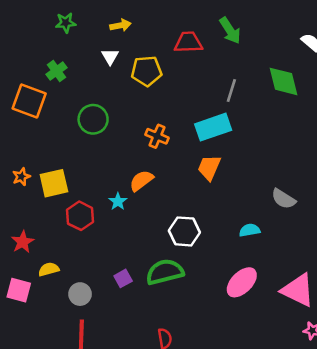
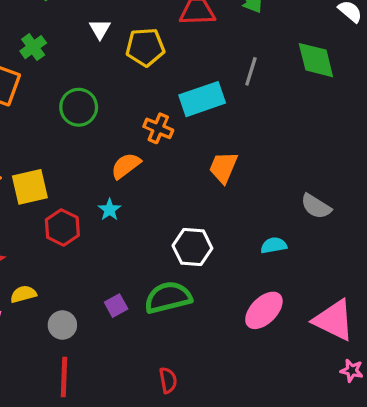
cyan rectangle: (213, 127) -> (202, 99), moved
orange semicircle: (141, 181) -> (126, 166), moved

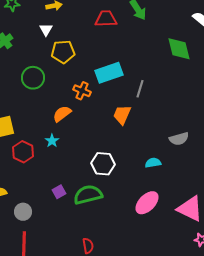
yellow pentagon: (145, 47) -> (63, 52), moved
gray line: (251, 71) -> (140, 89), moved
gray semicircle: (316, 206) -> (179, 139), turned -48
purple square: (116, 306) -> (59, 192), moved

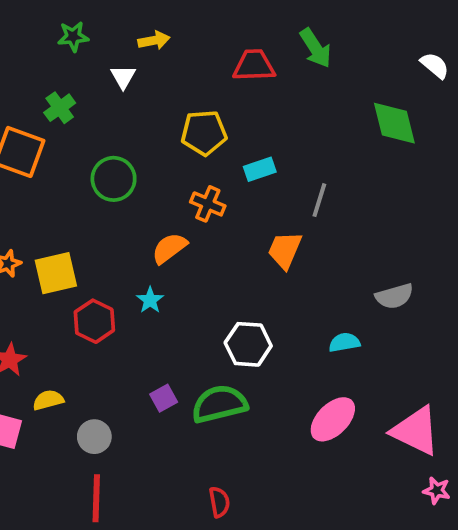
white triangle: (46, 30) -> (123, 77), moved
yellow pentagon: (63, 52) -> (204, 133), moved
cyan rectangle: (109, 73) -> (260, 169), size x0.6

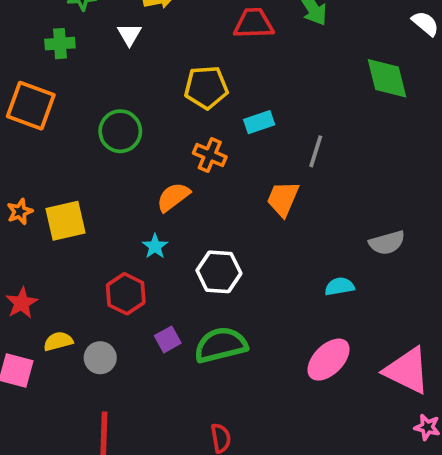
green cross: (60, 108) -> (60, 44), moved, turned 32
red hexagon: (94, 321) -> (126, 294), moved
white hexagon: (248, 344) -> (219, 272), moved
gray circle: (94, 437) -> (100, 358), moved

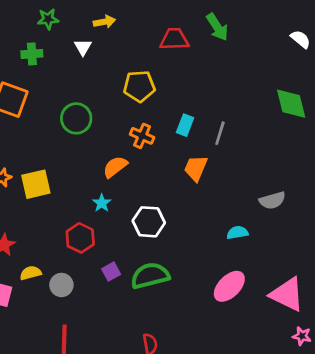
green diamond: (387, 78) -> (291, 104), moved
cyan rectangle: (259, 122) -> (185, 125), moved, turned -50

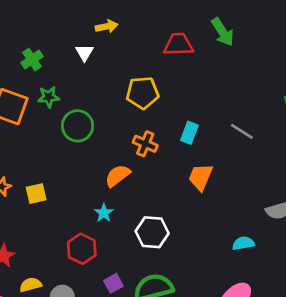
green star: (48, 19) -> (49, 97), moved
green cross: (32, 54) -> (32, 60), turned -30
gray line: (220, 133) -> (242, 131), moved, turned -75
yellow square: (36, 184) -> (36, 194), size x0.7

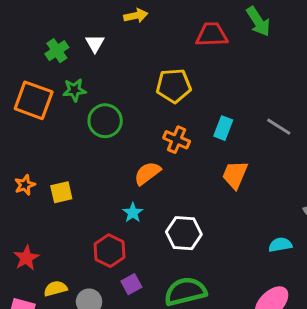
white triangle: (84, 53) -> (95, 43), moved
purple square: (113, 283) -> (131, 284), moved

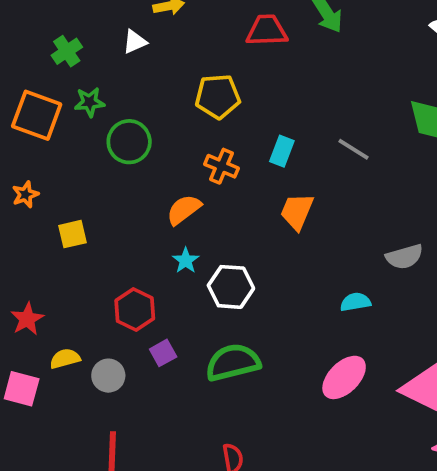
white triangle: (95, 43) -> (135, 42), moved, turned 36
orange star: (25, 185) -> (25, 194), moved
cyan star: (133, 213) -> (186, 261), moved

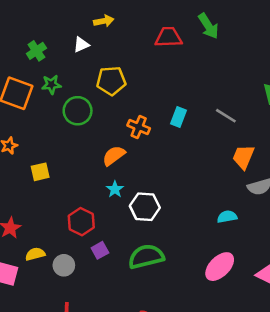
yellow pentagon: (218, 96) -> (111, 81), moved
orange trapezoid: (297, 211) -> (243, 157), moved

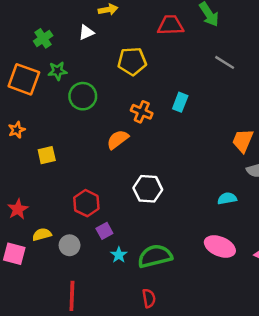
yellow pentagon: (111, 81) -> (132, 61), moved
gray line: (226, 116) -> (225, 62), moved
cyan star: (115, 189) -> (119, 255), moved
green semicircle: (146, 257) -> (155, 256), moved
pink ellipse: (220, 267) -> (220, 246), turned 68

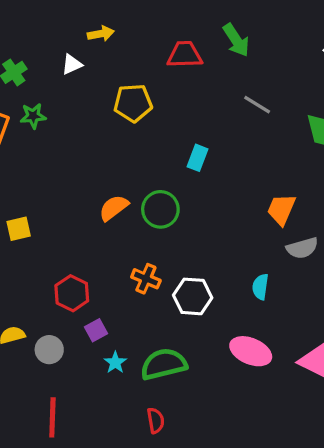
green circle: (83, 96) -> (160, 209), moved
orange cross: (142, 112) -> (146, 279), moved
white hexagon: (148, 189) -> (193, 296), moved
cyan semicircle: (227, 198) -> (260, 287), turned -72

